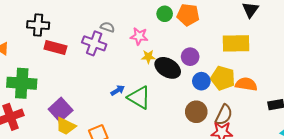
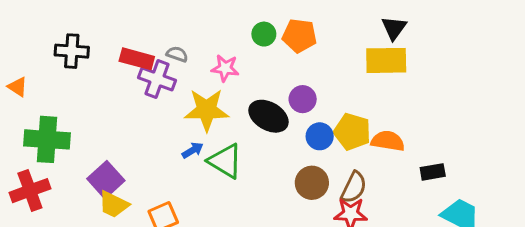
yellow rectangle: (236, 43) -> (386, 60), moved
red rectangle: (55, 47) -> (137, 59), moved
yellow star: (148, 57) -> (207, 110), moved, size x2.0

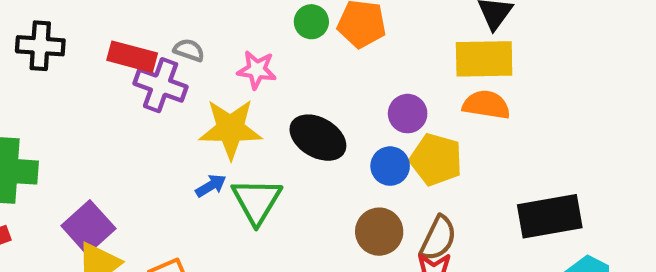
purple circle: (303, 99) -> (408, 114), moved
orange semicircle: (388, 141) -> (486, 105), moved
green triangle: (225, 161) -> (257, 201), turned 30
black rectangle: (433, 172) -> (550, 216), size x1.8

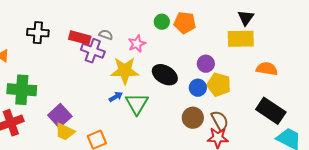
pink star: (257, 70) -> (137, 44), turned -30
orange semicircle: (486, 105) -> (267, 69), moved
black rectangle: (550, 216) -> (271, 111), turned 44
brown semicircle: (438, 238) -> (220, 121), turned -55

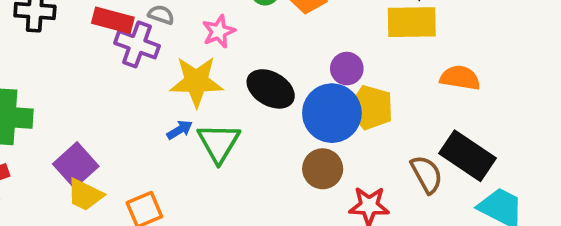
blue circle: (198, 88) -> (332, 113), size x1.8
brown semicircle: (220, 121) -> (427, 174), moved

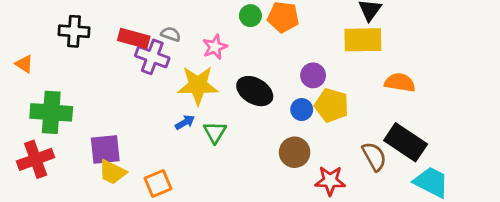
blue circle: (332, 113) -> (302, 110), size x0.5
green triangle: (219, 143) -> (215, 132), size x0.7
purple square: (76, 165) -> (105, 149), turned 36

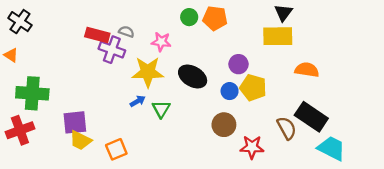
black cross: (74, 31) -> (20, 22), moved, turned 30
pink star: (215, 47) -> (161, 42), turned 30

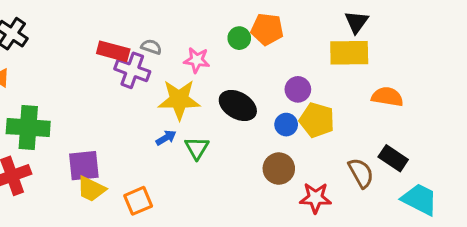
green circle: (189, 17) -> (239, 38), moved
black rectangle: (311, 117) -> (393, 158), size x0.7

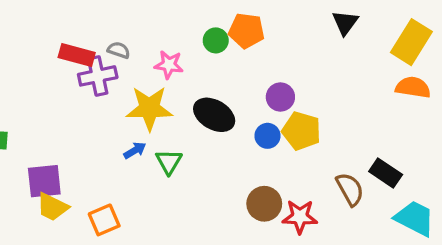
yellow rectangle: (349, 53) -> (411, 42), moved, turned -57
purple cross: (132, 70) -> (98, 76), turned -32
orange semicircle: (387, 97) -> (413, 87), moved
brown circle: (279, 169) -> (264, 204), moved

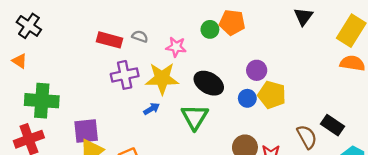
purple cross: (98, 76) -> (125, 75), moved
green triangle: (169, 162) -> (195, 117), moved, size x1.4

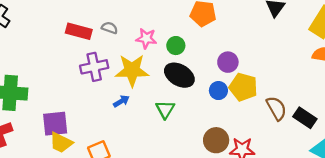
green circle: (210, 29) -> (176, 46), moved
green triangle: (195, 117) -> (165, 109), size x0.7
brown semicircle: (307, 137) -> (276, 108), moved

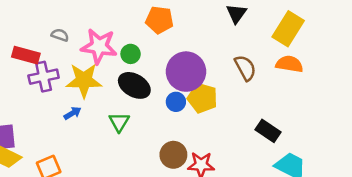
red rectangle: (79, 31) -> (26, 55), moved
pink star: (146, 38) -> (99, 46), size x1.6
purple circle: (228, 62) -> (186, 72), size x1.8
brown semicircle: (276, 108) -> (245, 68), moved

